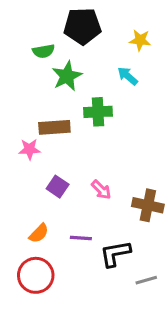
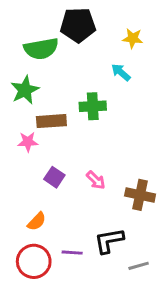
green semicircle: (44, 51) -> (41, 49), size x1.6
green star: (67, 76) -> (25, 90), moved
purple line: (81, 238) -> (72, 253), moved

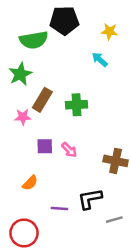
green cross: (93, 106) -> (76, 105), moved
brown rectangle: (51, 121) -> (42, 100), turned -55
purple square: (54, 177) -> (45, 146), turned -35
pink arrow: (96, 180) -> (69, 150), moved
red circle: (34, 261) -> (24, 233), moved

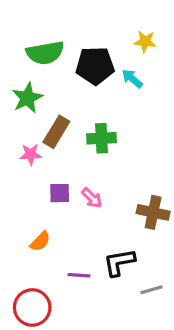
black pentagon: (64, 20) -> (95, 66), moved

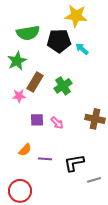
yellow star: (145, 42) -> (76, 16), moved, size x1.6
green cross: (102, 138) -> (63, 86), turned -30
brown cross: (153, 212) -> (95, 119), moved
purple line: (79, 275) -> (45, 159), moved

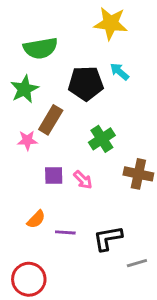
black pentagon: (59, 41) -> (86, 83), moved
green cross: (63, 86) -> (102, 139), moved

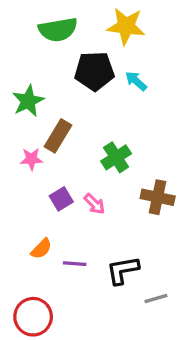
green semicircle: (40, 48) -> (58, 30), moved
black pentagon: (86, 83) -> (94, 71), moved
purple square: (54, 175) -> (61, 199), turned -30

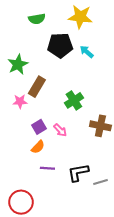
green semicircle: (58, 30) -> (37, 19), size x0.7
orange semicircle: (41, 249) -> (38, 147), moved
gray line: (156, 298) -> (100, 182), moved

